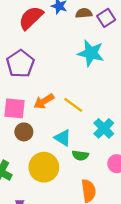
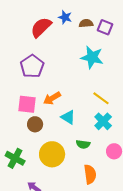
purple square: (106, 18) -> (105, 27), turned -35
yellow line: (73, 105) -> (101, 98), moved
cyan triangle: (63, 138) -> (68, 117), moved

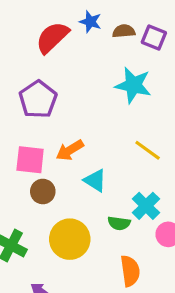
cyan cross: (103, 121) -> (146, 206), moved

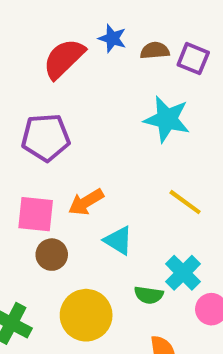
purple pentagon: (38, 99) -> (46, 137), turned 30

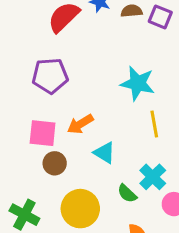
cyan star: (167, 119) -> (138, 83), moved
yellow line: (185, 202) -> (154, 124), turned 44
green semicircle: (149, 295) -> (127, 193), turned 35

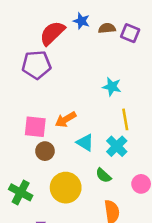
purple pentagon: (50, 76) -> (36, 65), moved
cyan star: (138, 83) -> (112, 87), size x0.7
cyan cross: (153, 177) -> (117, 146), moved

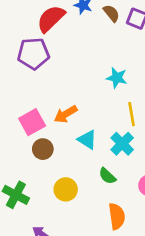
brown semicircle: (107, 28) -> (111, 13), turned 56
pink square: (35, 127) -> (32, 122), turned -35
yellow circle: (66, 188) -> (66, 189), size x0.7

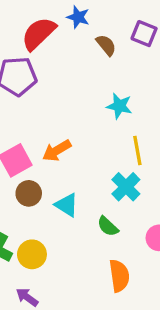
brown semicircle: (111, 13) -> (106, 45), moved
cyan triangle: (87, 140) -> (67, 205), moved
yellow circle: (66, 189) -> (32, 254), moved

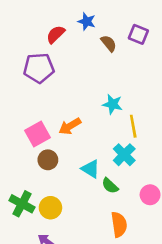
red semicircle: (39, 34) -> (56, 34), size x0.7
cyan star: (119, 106) -> (113, 104), moved
cyan triangle: (67, 205) -> (91, 169), moved

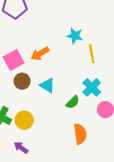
cyan cross: (124, 155) -> (92, 87), moved
cyan triangle: (91, 169) -> (47, 85), moved
green semicircle: (110, 186) -> (73, 102), turned -88

